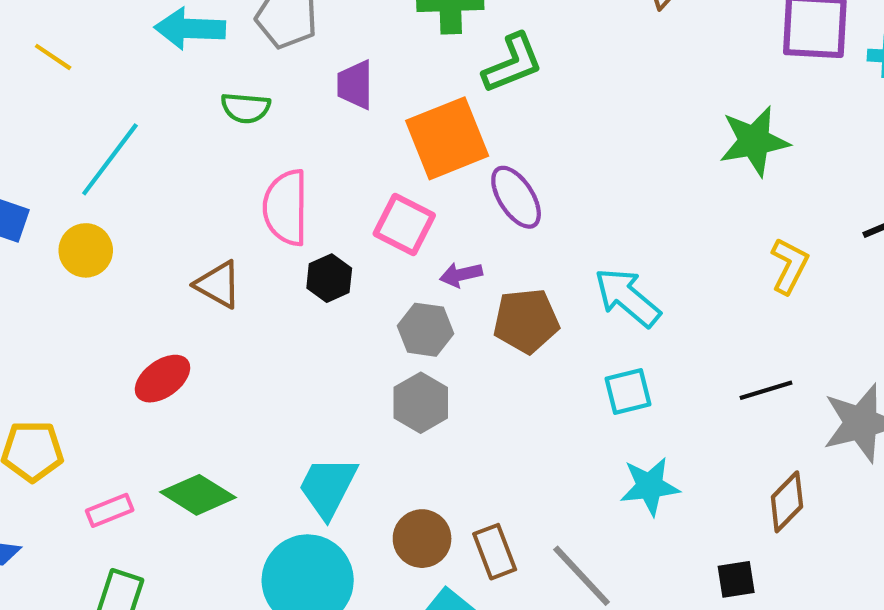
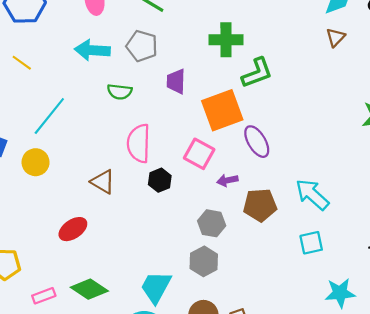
gray hexagon: (426, 330) -> (212, 223), moved
gray hexagon: (421, 403) -> (204, 261), moved
cyan star: (650, 486) -> (340, 293), moved

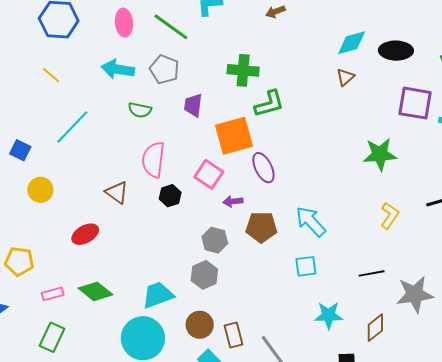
yellow circle: (36, 162) -> (40, 190), moved
cyan trapezoid: (156, 287) -> (158, 295), turned 36

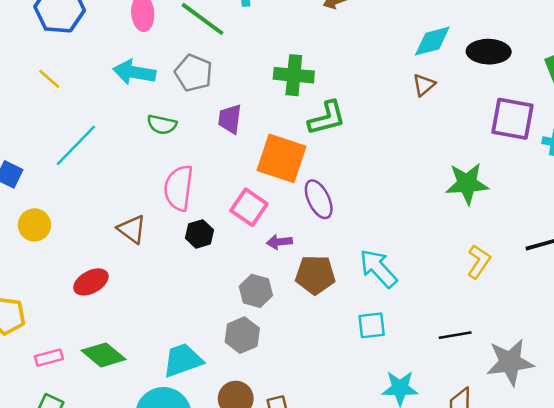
orange square: (234, 136) -> (281, 158), turned 33

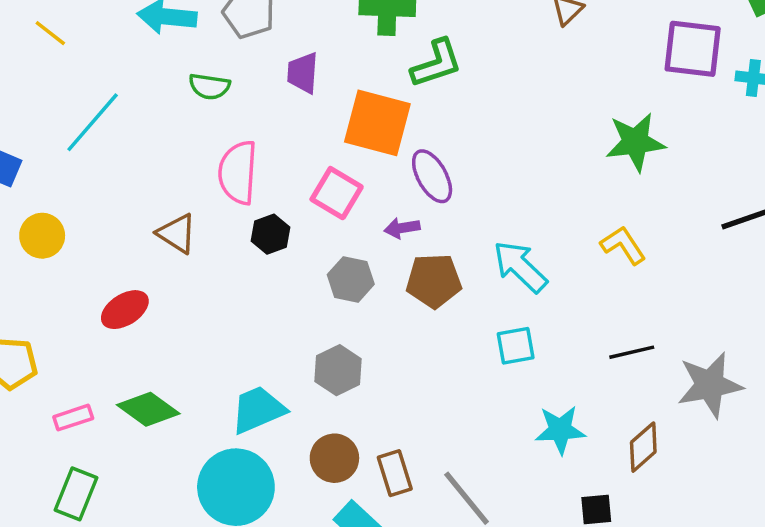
purple arrow: (279, 242) -> (402, 228), moved
yellow L-shape: (479, 262) -> (623, 245), moved, turned -64
gray hexagon: (256, 291) -> (351, 279), moved

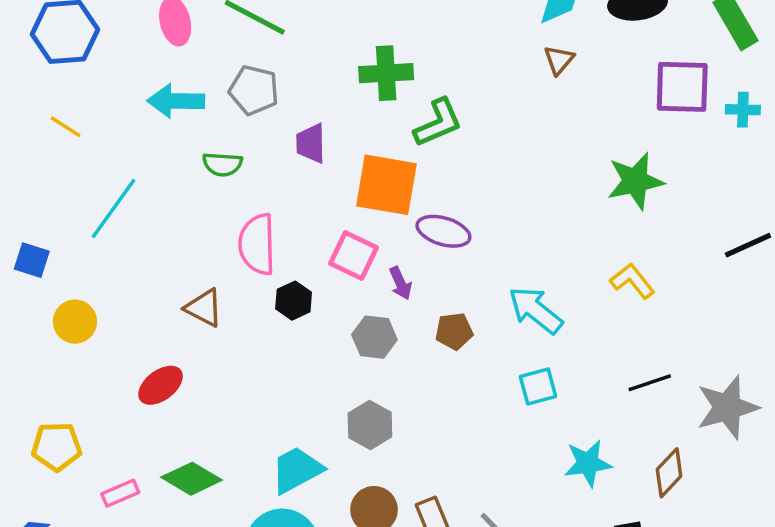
purple ellipse: (432, 176) -> (443, 231), turned -39
purple arrow: (402, 228) -> (400, 283), moved, turned -100
brown pentagon: (434, 281) -> (454, 331), size x0.7

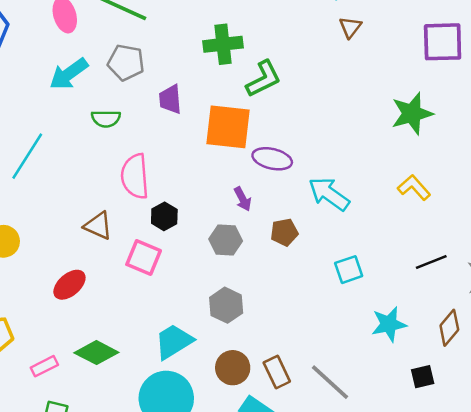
cyan arrow: (176, 101) -> (69, 74), turned -33
pink square: (353, 256) -> (144, 258), moved
cyan arrow: (536, 310) -> (329, 194), moved

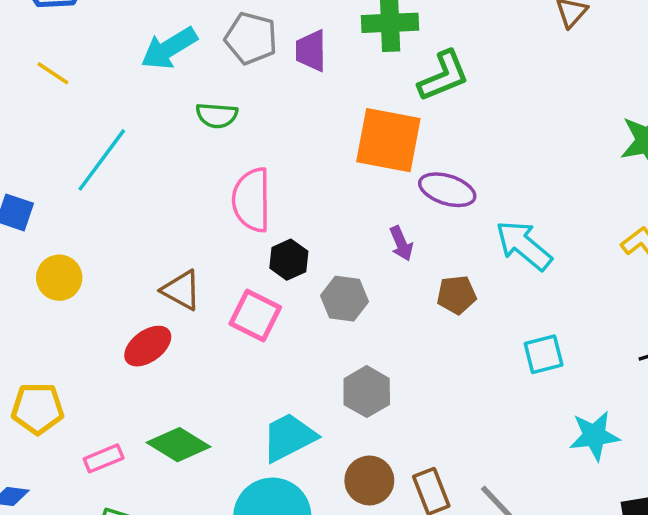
purple trapezoid: (170, 99) -> (311, 51), moved
brown triangle: (98, 226) -> (181, 290), moved
gray hexagon: (226, 240) -> (345, 299), moved

